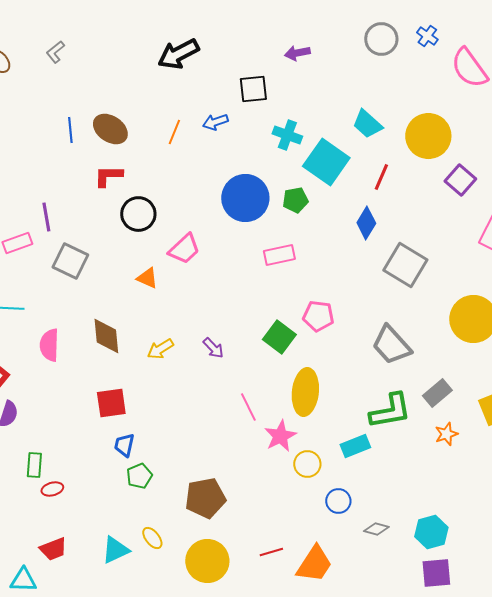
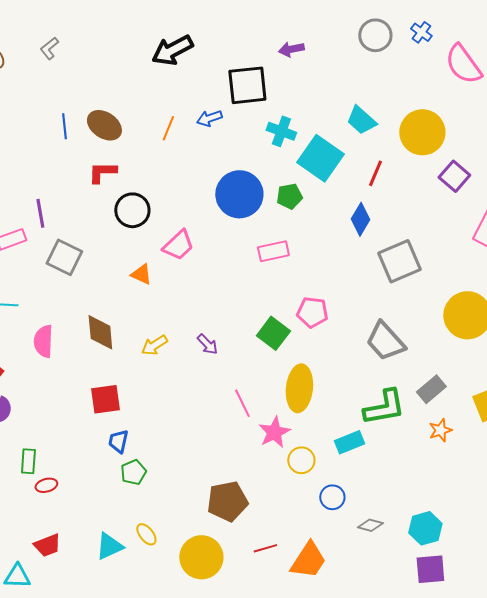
black square: (253, 89) -> (247, 85), size x1.4
gray square: (405, 265) -> (399, 261), turned 36
brown pentagon: (205, 498) -> (227, 501), moved

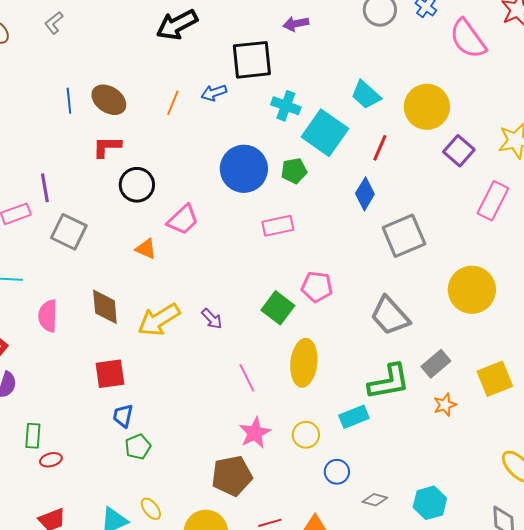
yellow arrow: (154, 345) -> (159, 320), size x1.6
pink star: (274, 432) -> (255, 433), moved

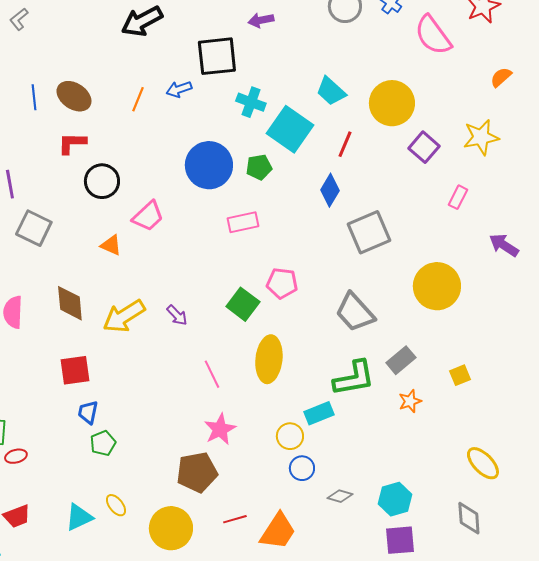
pink rectangle: (493, 201) -> (458, 197), size x0.6
yellow square: (495, 379) -> (460, 375), size x0.6
yellow circle: (306, 435) -> (290, 436), moved

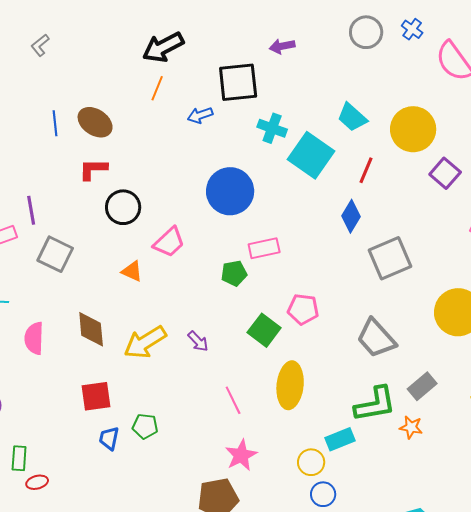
orange line: (138, 99) -> (157, 88), moved
green pentagon: (259, 167) -> (234, 273), moved
orange star: (410, 401) -> (411, 427), moved, turned 30
green pentagon: (103, 443) -> (145, 426), moved, turned 30

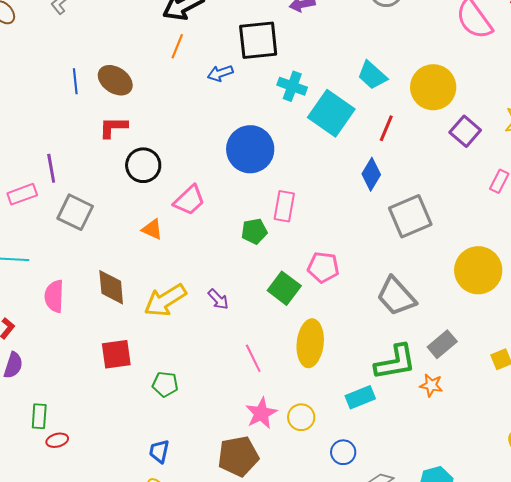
pink rectangle: (264, 248) -> (284, 206), turned -68
blue trapezoid: (109, 438) -> (159, 451), moved
yellow circle: (311, 462) -> (301, 417), moved

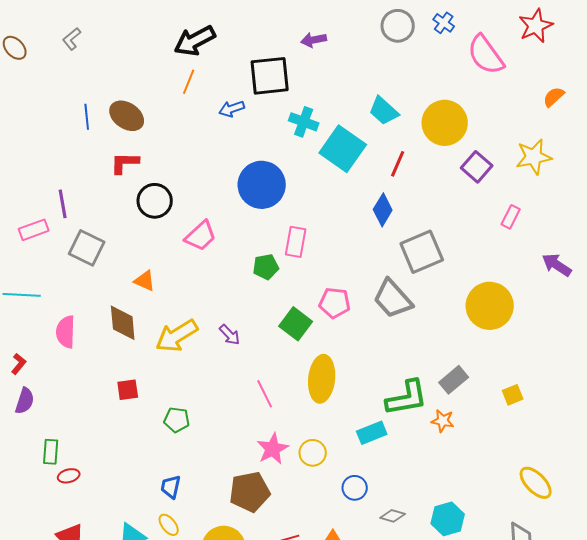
orange triangle: (152, 229) -> (145, 281), moved
gray trapezoid: (396, 296) -> (393, 299), moved
red square: (116, 354) -> (128, 390), size x0.7

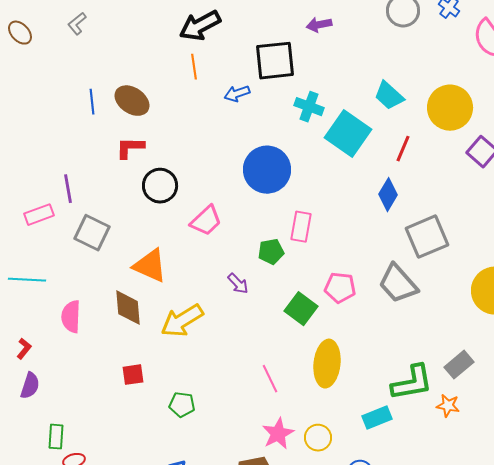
orange line: (189, 82) -> (194, 67), turned -30
orange triangle: (145, 281) -> (150, 266), size x1.6
purple arrow: (230, 335) -> (238, 284), moved

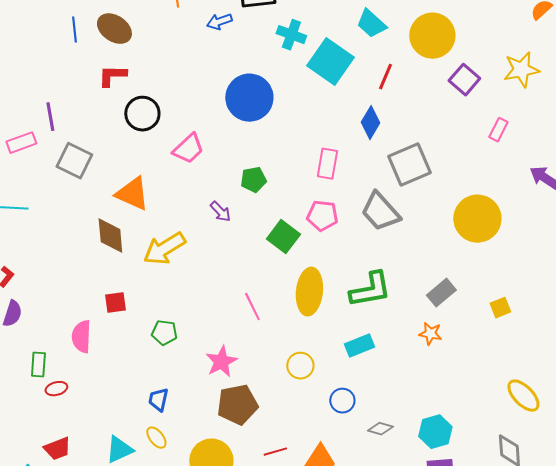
pink rectangle: (301, 227) -> (327, 164), moved
pink semicircle: (71, 317) -> (81, 337), moved
green L-shape: (412, 383) -> (370, 290), moved
pink star: (278, 434) -> (221, 362), moved

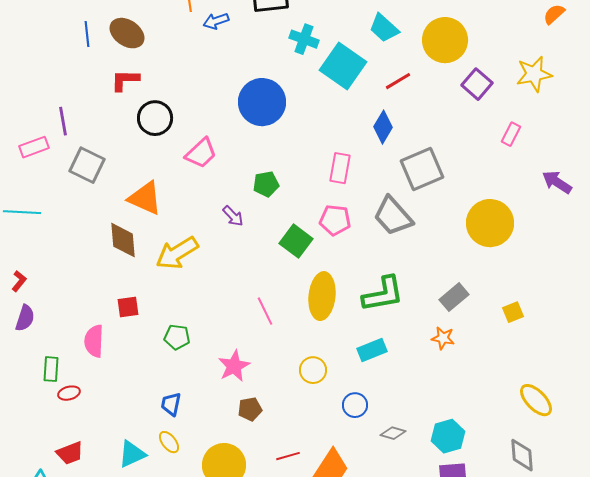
blue arrow: (219, 22) -> (216, 21), moved
red line: (385, 77) -> (398, 81), turned 36
brown pentagon: (237, 405) -> (250, 409), size x0.6

